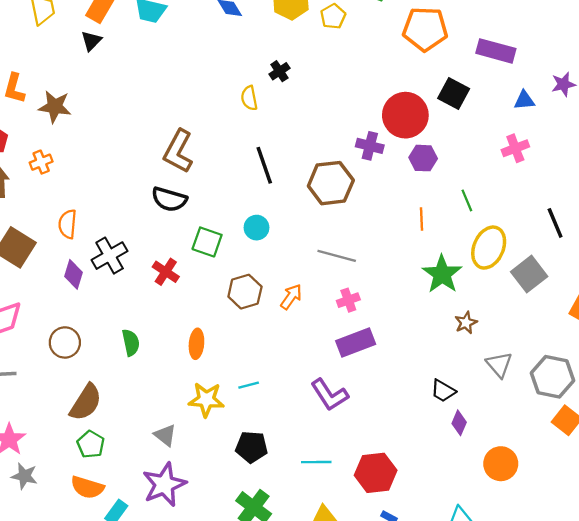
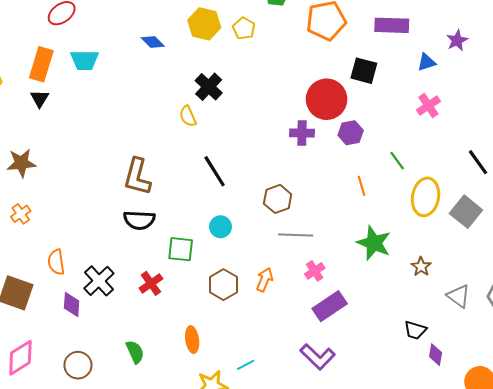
black cross: (279, 71) -> (209, 87), size x1.5
brown hexagon: (331, 183) -> (278, 199), moved, size x0.7
red cross: (166, 272) -> (151, 283), turned 35
green star: (442, 274) -> (374, 243), moved

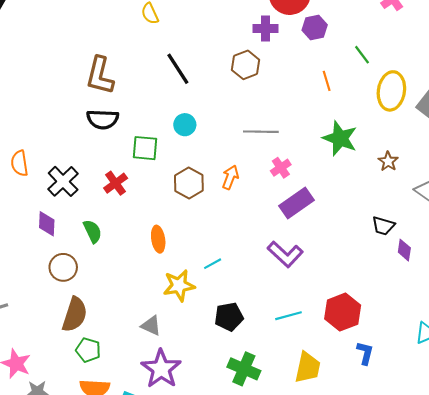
brown hexagon: (278, 199) -> (246, 65), moved
purple diamond: (72, 305) -> (47, 224), moved
green semicircle: (135, 352) -> (93, 231), moved
brown circle: (78, 365) -> (63, 267), moved

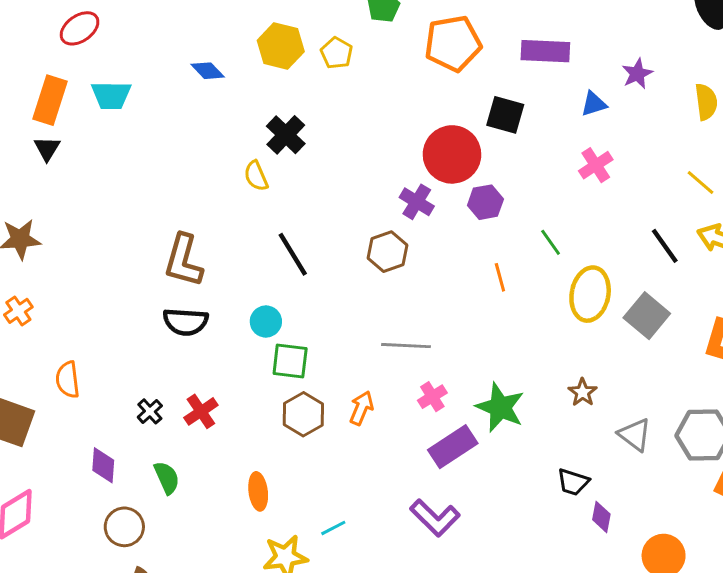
purple cross: (265, 29) -> (417, 202), turned 30
cyan circle: (185, 125) -> (266, 321), moved
green star: (340, 138) -> (500, 407), moved
green square: (145, 148) -> (290, 361), moved
black cross: (63, 181) -> (150, 411), moved, size x0.6

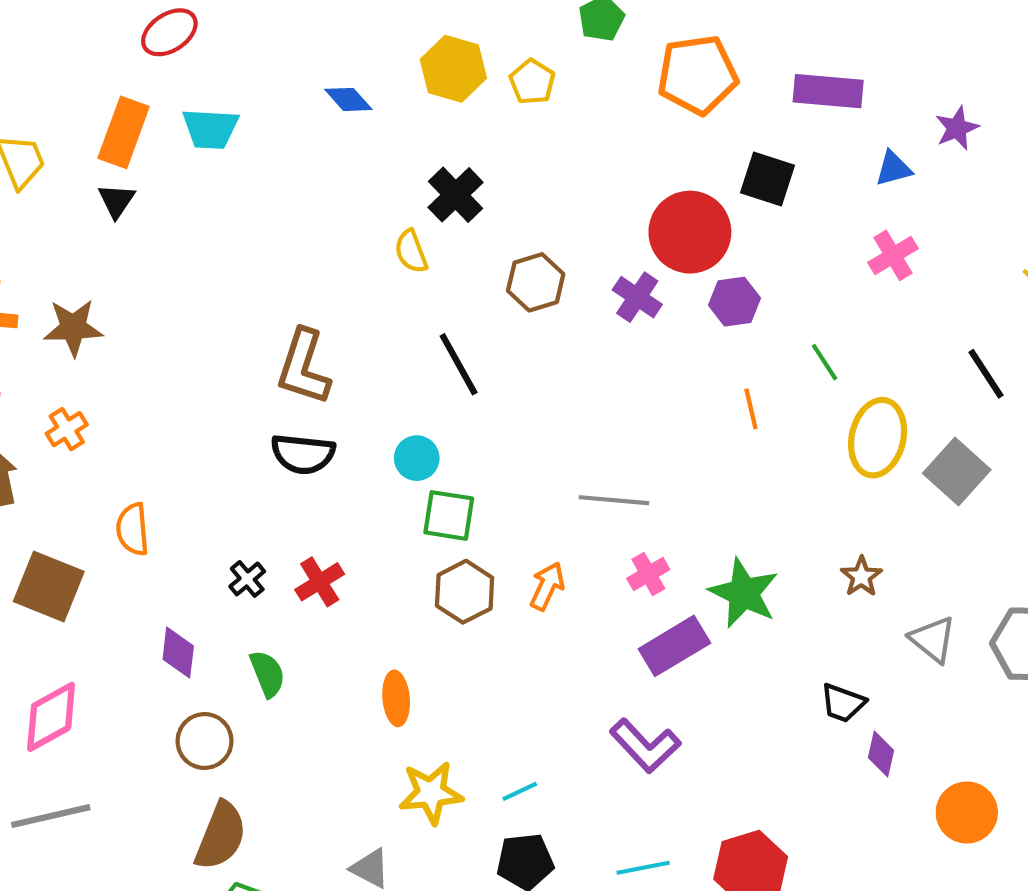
brown hexagon: (387, 252) -> (536, 282), moved
cyan line: (333, 528) -> (520, 791), moved

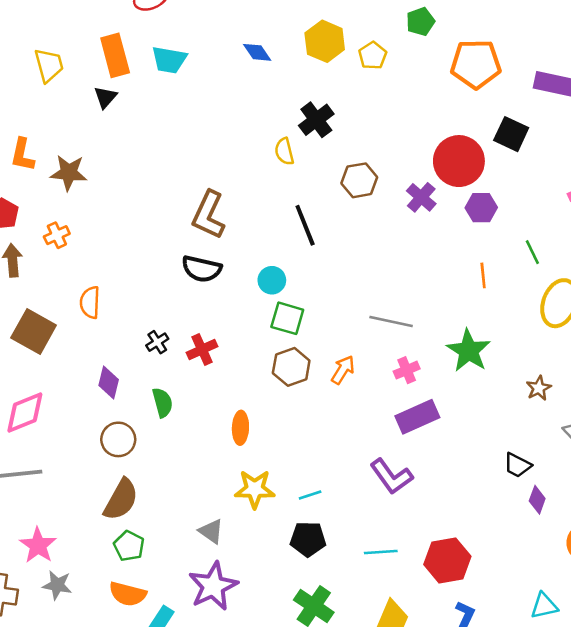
orange rectangle: (124, 132) -> (115, 55), turned -42
green star: (744, 593) -> (469, 351), moved

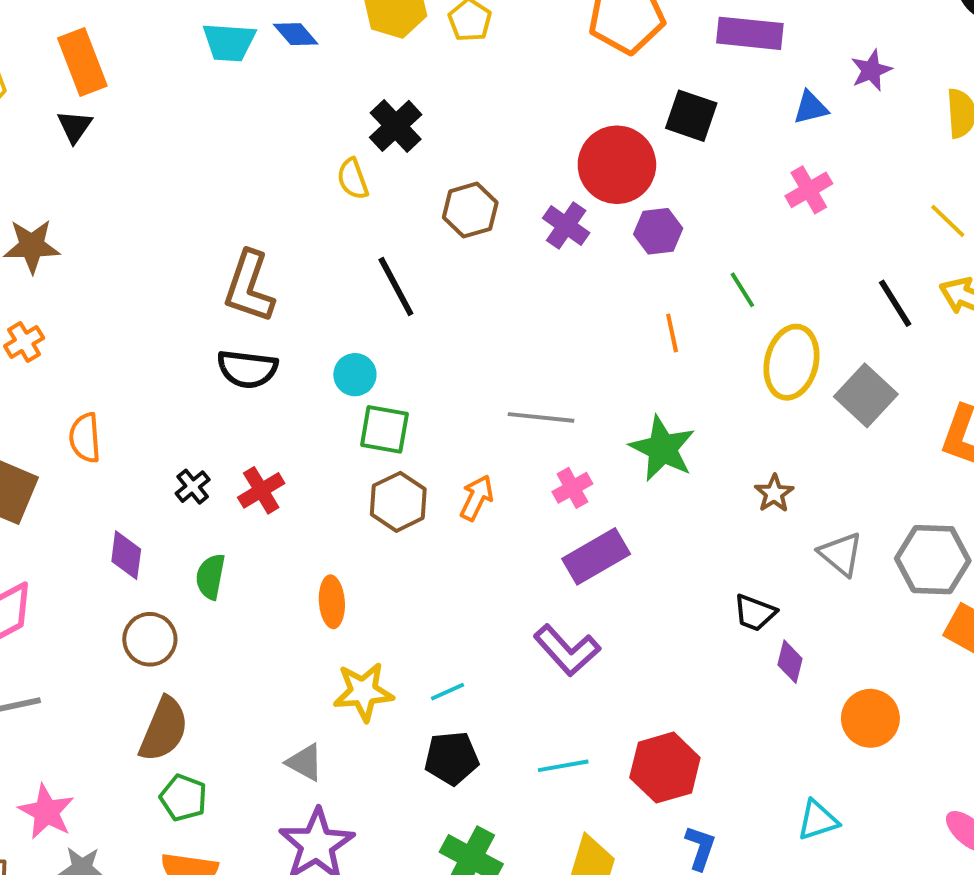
cyan trapezoid: (169, 60) -> (229, 42), moved
green semicircle: (163, 403) -> (210, 577), turned -148

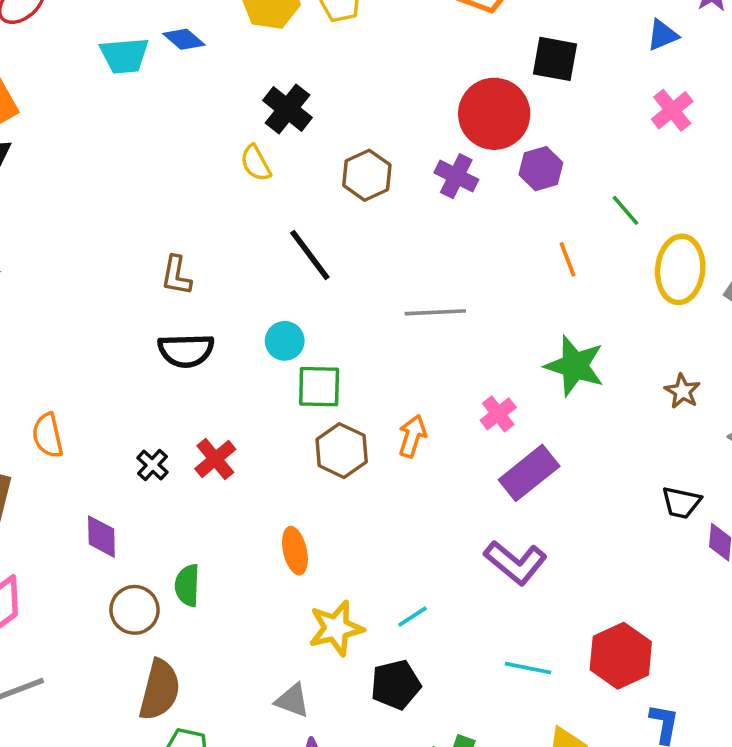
brown L-shape: (249, 287) -> (176, 275), size x0.6
gray line: (541, 417) -> (435, 312), moved
green semicircle: (210, 577) -> (187, 585), moved
black pentagon: (452, 758) -> (396, 685), moved
cyan line: (563, 766) -> (528, 668), turned 30

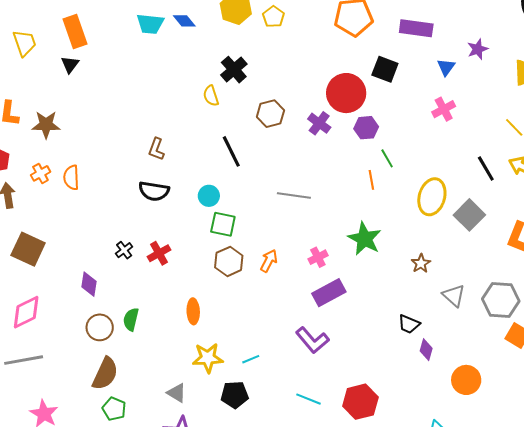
blue triangle: (663, 35) -> (446, 67), turned -42
green line: (626, 210) -> (387, 158), moved
orange semicircle: (48, 435) -> (71, 177), moved

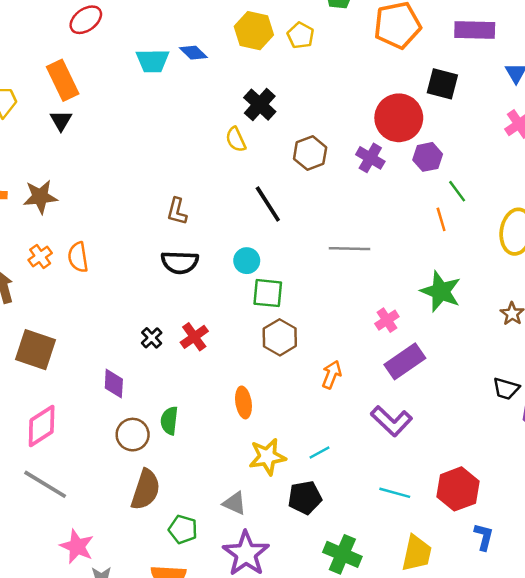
orange arrow: (269, 261) -> (332, 375), moved
gray line: (24, 360) -> (45, 484), turned 48
green pentagon: (114, 409) -> (183, 529), moved

